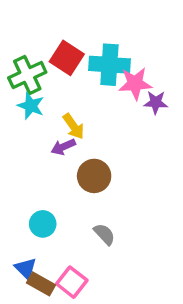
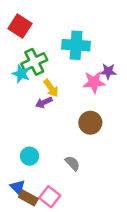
red square: (67, 58) -> (20, 26), moved
green cross: (27, 75) -> (34, 62), moved
pink star: (135, 84) -> (94, 82), moved
brown circle: (94, 176) -> (90, 123), moved

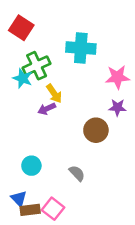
purple star: (108, 71) -> (117, 107), moved
pink star: (94, 82) -> (117, 77), moved
brown rectangle: (28, 198) -> (30, 210), turned -36

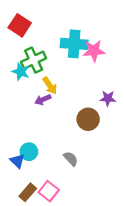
pink star: (117, 77) -> (94, 51), moved
blue triangle: (19, 199) -> (17, 161), moved
brown rectangle: (30, 210) -> (28, 192), turned -42

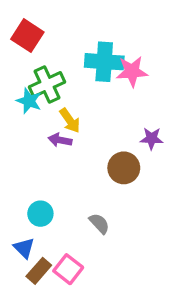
purple arrow: (43, 100) -> (60, 140), turned 35
blue triangle: (17, 161) -> (24, 248), moved

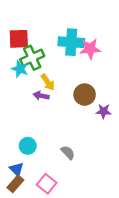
red square: (27, 36) -> (19, 39), moved, turned -35
purple star: (152, 138) -> (104, 111), moved
brown circle: (124, 168) -> (85, 95), moved
brown rectangle: (39, 271) -> (15, 184), moved

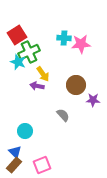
red square: (19, 39) -> (17, 35), turned -30
cyan cross: (71, 42) -> (64, 38), size x0.6
gray semicircle: (68, 153) -> (63, 115), moved
pink square: (47, 184) -> (42, 165), turned 30

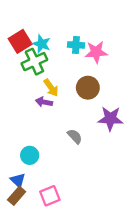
cyan star: (18, 62) -> (42, 44), moved
brown circle: (76, 85) -> (88, 88), moved
purple star: (93, 100) -> (110, 119), size x1.5

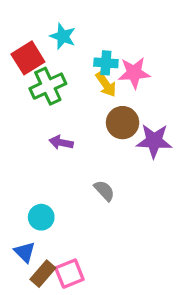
cyan star: (42, 44) -> (63, 36), moved
yellow arrow: (51, 88) -> (106, 84), moved
purple star: (110, 119) -> (154, 141), moved
brown rectangle: (17, 196) -> (43, 274), moved

